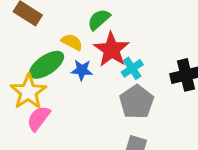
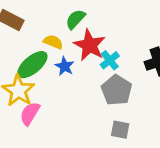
blue star: (82, 70) -> (65, 66), turned 30

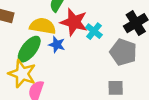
yellow semicircle: (53, 42) -> (43, 26), size x1.5
gray pentagon: (117, 90) -> (123, 52), moved

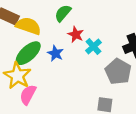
red star: (74, 22) -> (76, 35), size x0.6
yellow semicircle: (43, 26) -> (28, 26), moved

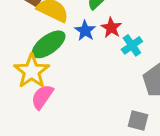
blue star: (55, 53) -> (85, 31), moved

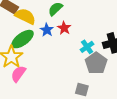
cyan cross: (132, 45) -> (87, 47), moved

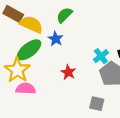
red star: (64, 28) -> (68, 72), moved
pink semicircle: (18, 74) -> (26, 89), turned 60

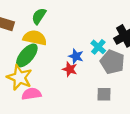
green semicircle: (64, 15) -> (39, 16), moved
yellow semicircle: (31, 24) -> (35, 38), moved
blue star: (56, 39) -> (76, 56), moved

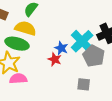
cyan cross: (98, 47) -> (82, 41), size x1.6
green ellipse: (27, 55) -> (17, 44), turned 60

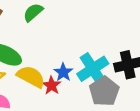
yellow semicircle: (25, 28) -> (31, 77), moved

